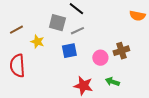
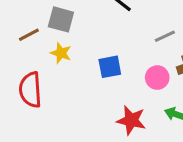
gray square: (57, 23) -> (61, 19), moved
gray line: (77, 31) -> (165, 36), moved

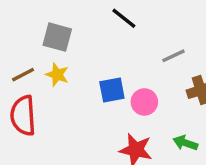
brown line: (29, 35) -> (23, 75), moved
pink circle: (157, 78) -> (144, 102), moved

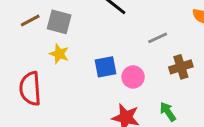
brown line: (23, 75) -> (30, 21), moved
green arrow: (185, 143) -> (168, 112), turned 36

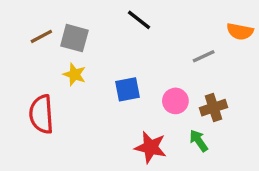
gray line: (158, 38) -> (204, 56), moved
brown cross: (181, 67) -> (213, 108), moved
pink circle: (133, 77) -> (175, 101), moved

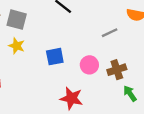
green arrow: (199, 141) -> (130, 94), moved

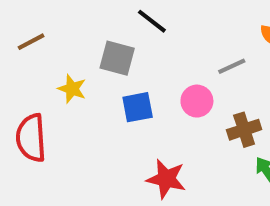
gray square: (17, 20) -> (117, 58), moved
pink circle: (89, 65) -> (197, 101), moved

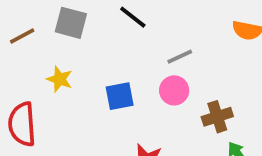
gray square: (117, 58) -> (71, 23), moved
gray line: (232, 66) -> (180, 57), moved

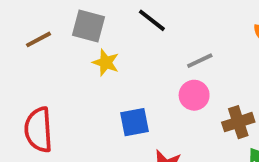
yellow star: (60, 79) -> (106, 63), moved
blue square: (120, 96) -> (135, 122), moved

